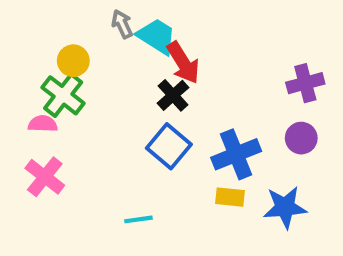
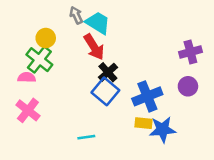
red arrow: (183, 63) -> (94, 47), moved
black cross: (173, 95) -> (108, 72), moved
blue star: (285, 207) -> (163, 129), moved

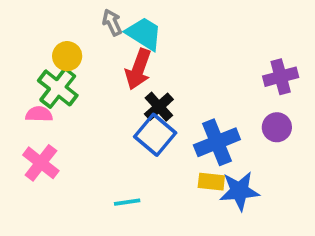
red arrow: (94, 47) -> (138, 69), turned 52

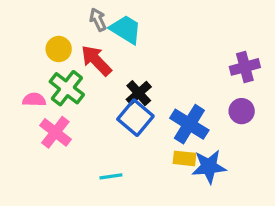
red arrow: (138, 69) -> (96, 60), moved, turned 116
green cross: (58, 88) -> (67, 88), moved
blue cross: (217, 142) -> (189, 124), turned -36
pink cross: (41, 163) -> (55, 132), moved

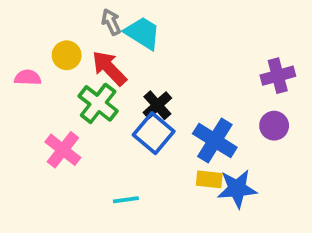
green cross: (67, 88) -> (98, 103), moved
pink semicircle: (34, 100) -> (28, 78), moved

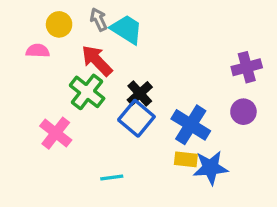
yellow circle: (67, 55) -> (59, 24), moved
pink semicircle: (28, 78) -> (38, 51), moved

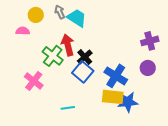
red arrow: (97, 61) -> (68, 45), moved, turned 30
yellow rectangle: (186, 159) -> (113, 97), size x1.5

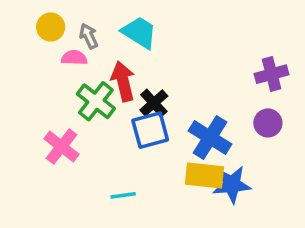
gray arrow: (60, 12) -> (89, 36), moved
yellow circle: (36, 15) -> (51, 27), moved
pink semicircle: (23, 31) -> (74, 58), moved
blue square: (83, 72) -> (150, 130), turned 35

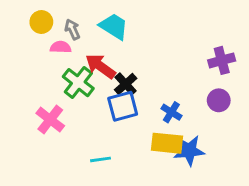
red arrow: (123, 81) -> (100, 66), turned -40
blue cross: (210, 137) -> (171, 112), size x0.6

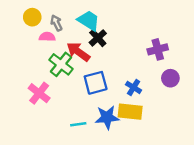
purple cross: (222, 60) -> (158, 49), moved
black cross: (126, 84) -> (98, 38), moved
blue star: (189, 151) -> (107, 117), moved

